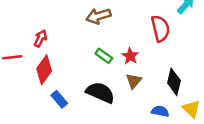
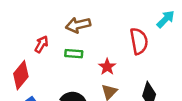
red arrow: (40, 39) -> (41, 44), moved
green rectangle: (104, 56) -> (74, 54), moved, turned -35

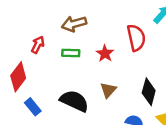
red star: (107, 67) -> (105, 53), moved

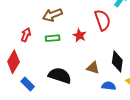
brown triangle: (108, 90) -> (93, 68), moved, turned -48

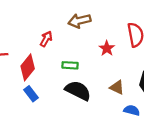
green rectangle: (53, 38) -> (70, 65), moved
blue rectangle: (28, 84) -> (31, 94), moved

